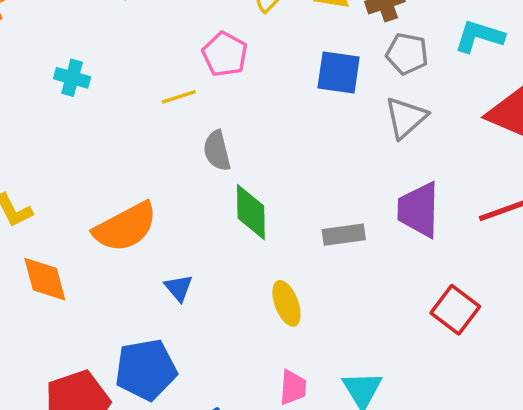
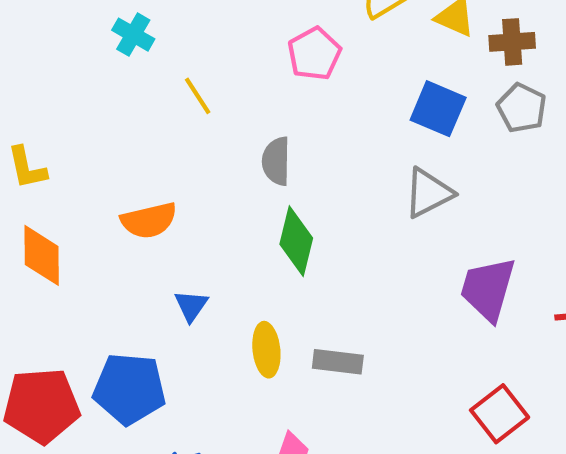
yellow line: (179, 97) -> (198, 96), moved, turned 60
gray triangle: (406, 118) -> (428, 193), moved
orange semicircle: (125, 227) -> (149, 220), size x0.7
gray rectangle: (344, 235) -> (338, 362), moved
yellow ellipse: (286, 303) -> (266, 350), moved

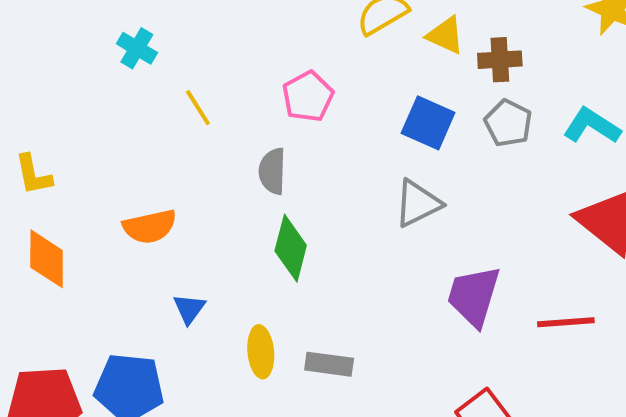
pink pentagon: (314, 54) -> (308, 96), moved

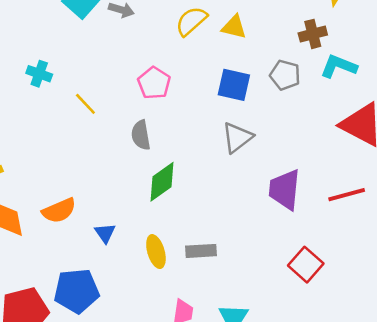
brown cross: (500, 60) -> (313, 34), moved
orange semicircle: (150, 227) -> (59, 211), moved
green diamond: (291, 248) -> (162, 182), turned 51

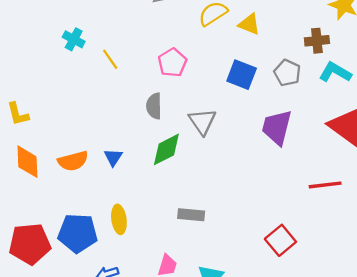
yellow line: (85, 104) -> (110, 59), moved
gray triangle: (237, 137) -> (202, 122), moved, turned -36
purple trapezoid: (285, 190) -> (277, 127), moved
blue triangle: (105, 233) -> (113, 157), moved
yellow ellipse: (156, 252) -> (119, 219), moved

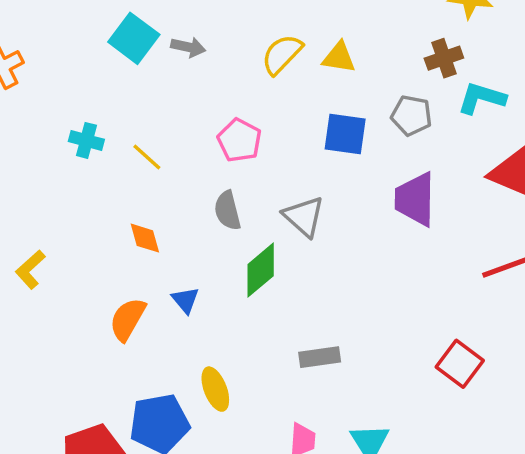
yellow L-shape: (18, 114) -> (30, 269), turned 75
orange semicircle: (73, 161) -> (128, 319), turned 148
orange diamond: (27, 162) -> (145, 238), moved, size x0.7

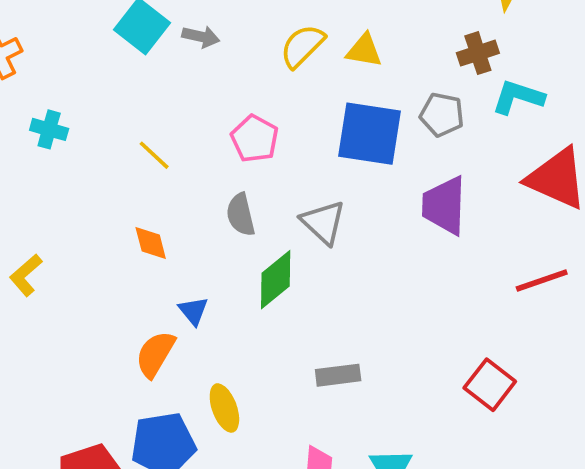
blue square: (345, 134) -> (369, 134), size x1.4
cyan cross: (86, 140) -> (49, 129), moved
orange semicircle: (128, 319) -> (155, 354), moved

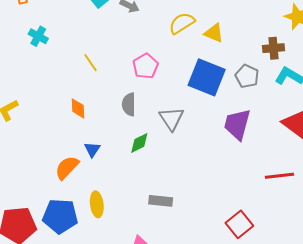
green diamond: (276, 280) -> (139, 143), size x0.7

